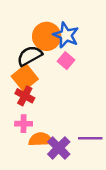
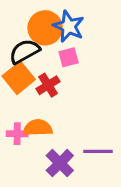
pink square: (66, 61) -> (69, 57), turned 35
red cross: (25, 96) -> (48, 85), moved, turned 30
orange semicircle: (41, 139) -> (38, 128), moved

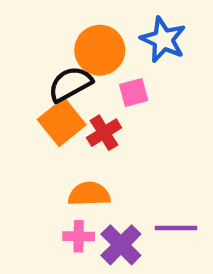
blue star: (69, 26) -> (163, 40), moved
pink cross: (17, 134) -> (79, 236), moved

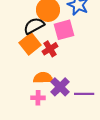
pink square: (134, 92) -> (64, 30), size x1.5
purple cross: (121, 245) -> (60, 87), moved

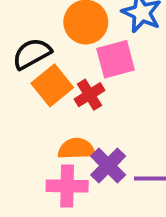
black semicircle: (34, 26) -> (32, 54), moved
pink cross: (38, 98) -> (67, 186), size x1.5

